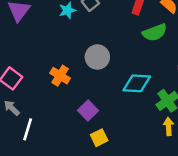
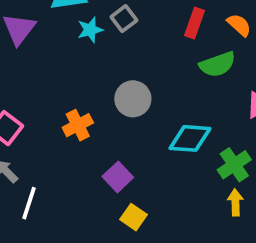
orange cross: (60, 76) -> (78, 125), turned 30
yellow square: (99, 138) -> (134, 217), turned -30

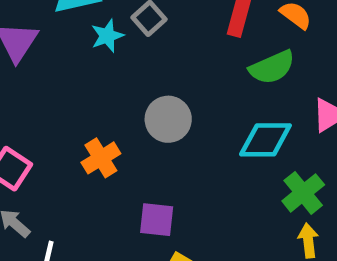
cyan diamond: (190, 138) -> (265, 140), moved
purple square: (118, 177) -> (157, 220), turned -36

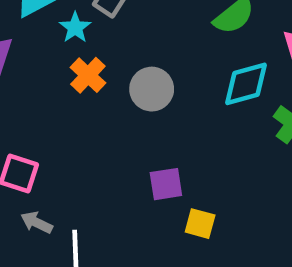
orange cross: (101, 158) -> (88, 75), moved

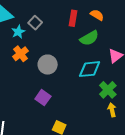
purple square: (166, 184) -> (43, 98), moved, turned 35

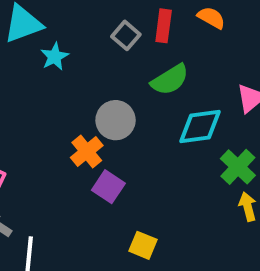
gray square: (35, 23) -> (126, 35), moved
green semicircle: (89, 38) -> (170, 80), moved
orange cross: (20, 54) -> (87, 151), moved

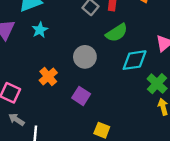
cyan star: (55, 57) -> (40, 30), moved
orange cross: (87, 151) -> (48, 77), moved

